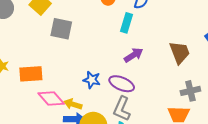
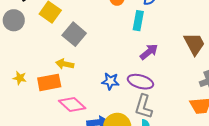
gray square: (61, 29) -> (74, 34), turned 35
yellow arrow: (73, 104) -> (65, 64), moved

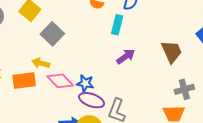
purple ellipse: (140, 82) -> (92, 100), moved
pink diamond: (72, 105) -> (60, 81), moved

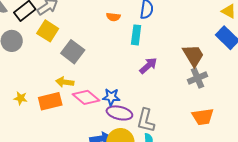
gray cross: (184, 89) -> (197, 78), moved

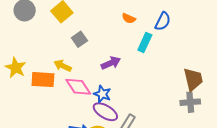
gray square: (73, 52) -> (79, 39), size x0.7
purple arrow: (148, 66) -> (111, 63), moved
yellow star: (21, 98) -> (16, 68), size x1.5

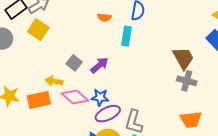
gray square: (79, 39) -> (74, 63), moved
gray cross: (190, 102) -> (187, 81), turned 36
purple ellipse: (105, 112) -> (108, 114), turned -40

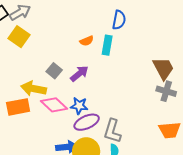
orange semicircle: (104, 17) -> (87, 41), moved, turned -32
yellow arrow: (54, 81) -> (34, 89), size x1.4

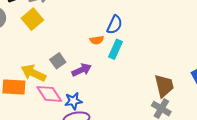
blue semicircle: (119, 20) -> (115, 25), moved
blue star: (79, 106) -> (73, 101), turned -30

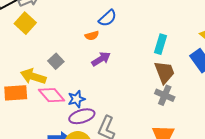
blue semicircle: (115, 25) -> (107, 18), turned 30
cyan rectangle: (116, 49) -> (161, 44), moved
purple arrow: (82, 70) -> (101, 59), moved

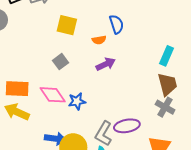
blue semicircle: (107, 18) -> (116, 24), turned -72
yellow square: (25, 23) -> (67, 25), moved, turned -35
yellow arrow: (33, 76) -> (17, 112), moved
purple ellipse: (82, 116) -> (127, 126), moved

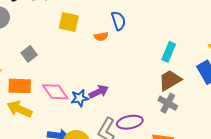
gray square: (61, 62) -> (29, 54), moved
purple arrow: (106, 64) -> (99, 92), moved
brown trapezoid: (167, 84) -> (170, 80), turned -105

